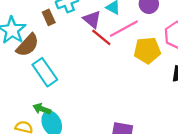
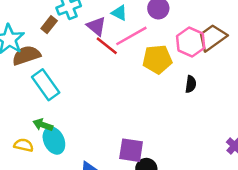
brown rectangle: (49, 17) -> (49, 25), turned 64
brown semicircle: (28, 45) -> (26, 55), turned -150

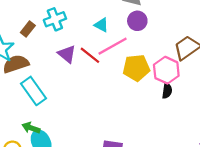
brown rectangle: (49, 25) -> (28, 29), moved
purple triangle: (96, 26) -> (67, 54), moved
pink hexagon: (191, 42) -> (166, 70), moved

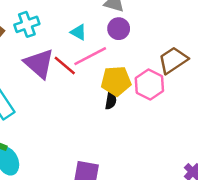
purple triangle: (67, 54) -> (39, 63), size x1.5
black semicircle: (167, 91) -> (111, 101), moved

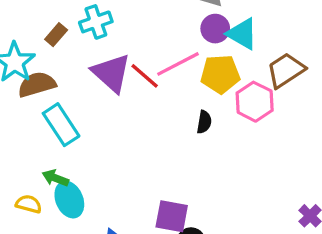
cyan triangle: (78, 32) -> (242, 34), moved, size x1.5
yellow pentagon: (116, 81) -> (220, 74), moved

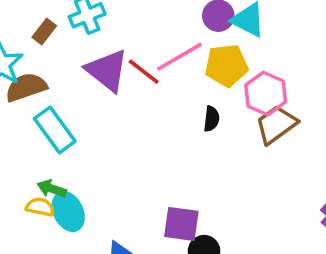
brown trapezoid: (286, 70) -> (276, 125), moved
yellow semicircle: (29, 204) -> (40, 207), moved

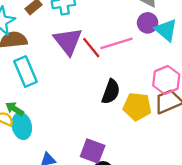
yellow pentagon: (226, 65) -> (137, 107), moved
black semicircle: (211, 119) -> (111, 92), moved, size x1.5

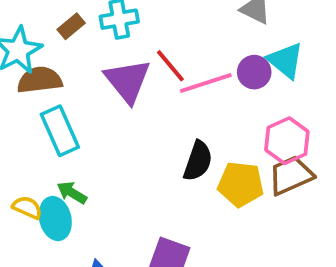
purple circle: (148, 23) -> (254, 72), moved
red line: (91, 48) -> (170, 66), moved
green arrow: (15, 109) -> (72, 193), moved

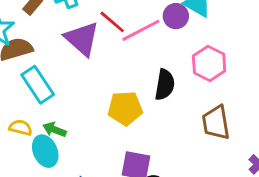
black semicircle: (198, 161) -> (165, 85), moved
brown trapezoid: (291, 175) -> (216, 123), moved, turned -66
yellow pentagon: (241, 184) -> (125, 108), moved
yellow semicircle: (27, 207) -> (21, 128), moved

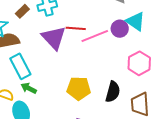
red line: (112, 22) -> (76, 28), turned -42
black semicircle: (165, 85) -> (113, 92), moved
green arrow: (54, 130) -> (29, 88), moved

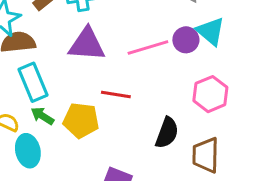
red line: (76, 28) -> (116, 94), moved
purple triangle: (54, 38) -> (87, 44), turned -48
yellow pentagon: (79, 88) -> (81, 120), moved

